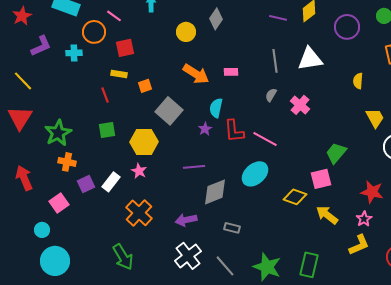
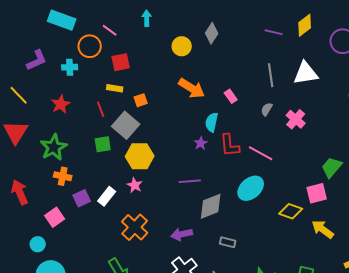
red star: (22, 16) -> (61, 104), moved
pink rectangle: (231, 72) -> (231, 96), moved, turned 56
gray square: (169, 111) -> (126, 125), moved

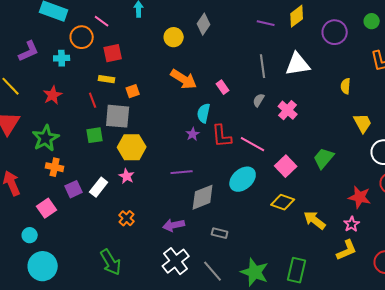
gray square: (126, 125) -> (118, 116), turned -36
pink square: (317, 193) -> (286, 166), moved, turned -30
orange cross: (135, 227) -> (127, 218), size x0.6

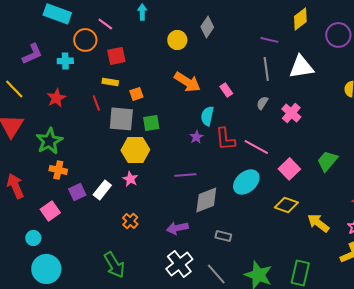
purple line: (266, 23) -> (269, 40), moved
green square: (95, 135) -> (151, 123), moved

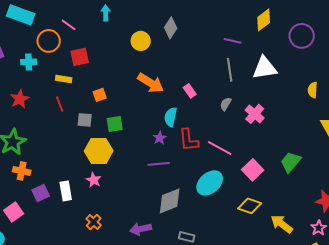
yellow rectangle: (110, 82) -> (64, 79), moved
gray square: (121, 119) -> (85, 120), size x0.6
purple line: (185, 175) -> (159, 164), moved
white rectangle: (102, 190) -> (66, 191), turned -48

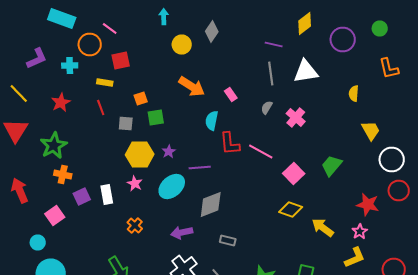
cyan arrow: (106, 13) -> (164, 16), moved
green square: (115, 124) -> (156, 118), moved
purple star: (160, 138) -> (169, 152), moved
cyan ellipse: (210, 183) -> (172, 186), moved

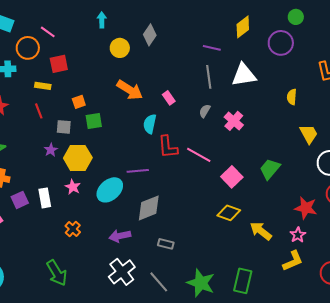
green circle: (380, 28) -> (296, 17), moved
purple star: (169, 152) -> (51, 150), moved

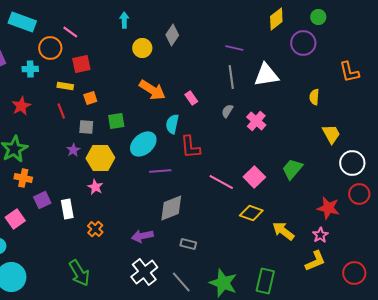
yellow diamond: (243, 27) -> (276, 19), moved
orange square: (79, 102) -> (90, 98), moved
pink line: (199, 155) -> (221, 182), moved
cyan ellipse: (110, 190) -> (143, 144), moved
white rectangle: (45, 198) -> (67, 209), moved

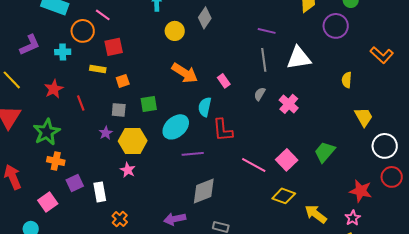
orange L-shape: (349, 72) -> (382, 55), turned -35
red line: (61, 111) -> (81, 103), moved
orange cross: (95, 229) -> (120, 219), moved

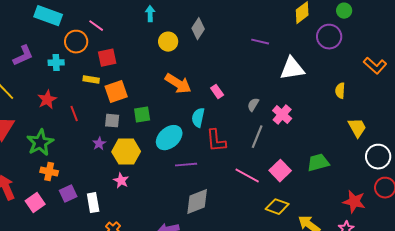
gray line: (264, 60) -> (257, 137), moved, turned 30
orange square: (123, 81) -> (116, 92), size x1.6
green trapezoid: (325, 152) -> (318, 163), turned 35
pink square: (48, 202) -> (35, 203), moved

